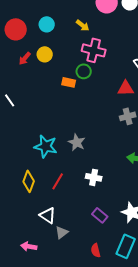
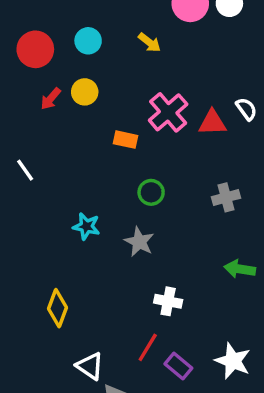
pink cross: (94, 50) -> (168, 112), moved, turned 35
green circle: (84, 71) -> (151, 192), moved
red triangle: (126, 88) -> (212, 123), moved
cyan star: (46, 146) -> (86, 226), moved, size x0.7
red line: (58, 181) -> (148, 347), moved

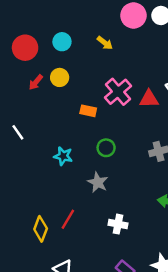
cyan star: (86, 226) -> (63, 156), moved
red line: (148, 347) -> (68, 219), moved

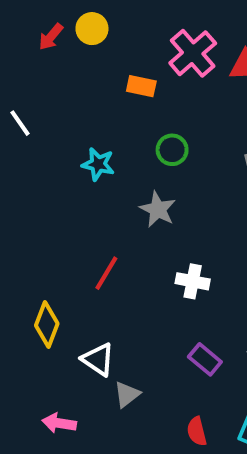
yellow diamond: (41, 229) -> (47, 324), moved

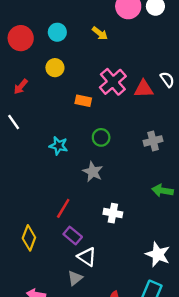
red arrow: (51, 37) -> (21, 87), moved
white triangle: (98, 359) -> (87, 257), moved
purple rectangle: (205, 359) -> (73, 236), moved

